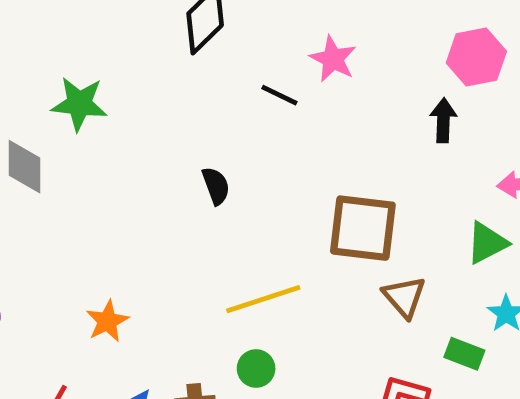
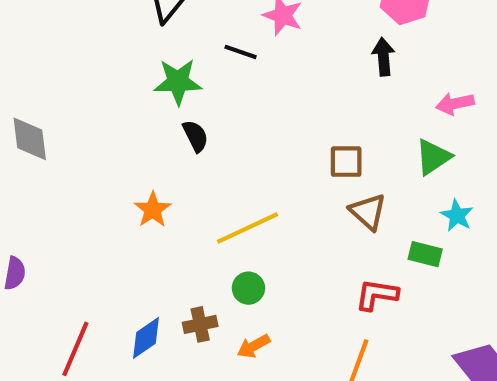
green star: (79, 104) -> (178, 82), moved
brown square: (363, 228) -> (346, 162), moved, size x0.6
orange star: (107, 321) -> (153, 210), moved

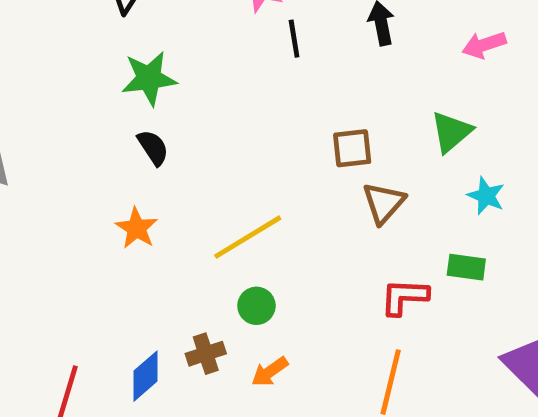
black line: (241, 52) -> (294, 39), moved, turned 68
pink arrow: (455, 104) -> (484, 45), moved
black semicircle: (195, 136) -> (153, 148), moved
brown triangle: (368, 212) -> (384, 203), turned 36
green rectangle: (425, 254) -> (466, 267), moved

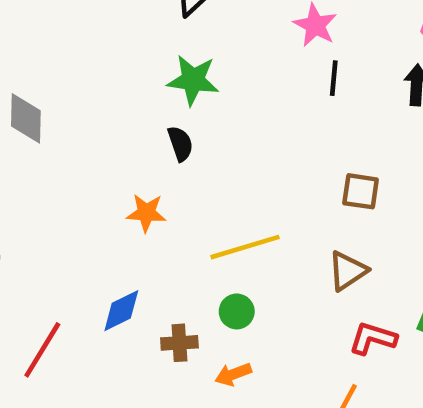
brown triangle: (384, 203) -> (348, 271), moved
orange star: (137, 228) -> (146, 213), turned 30
blue diamond: (145, 376) -> (121, 311), moved

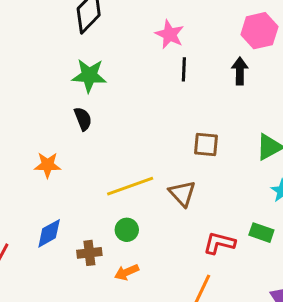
orange star: (146, 213) -> (48, 165), moved
brown triangle: (348, 271) -> (182, 193), moved, turned -36

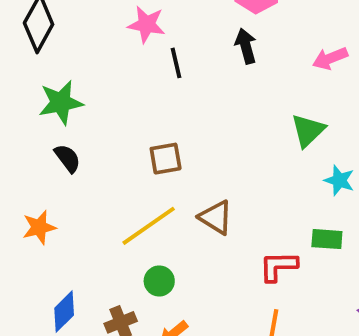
brown square: (206, 145) -> (166, 159), moved

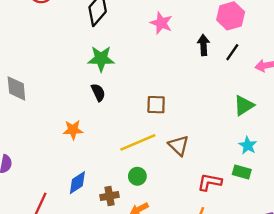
black arrow: (246, 46) -> (203, 45), moved
black line: (176, 63) -> (232, 52), moved, turned 36
cyan star: (339, 180) -> (248, 145), moved

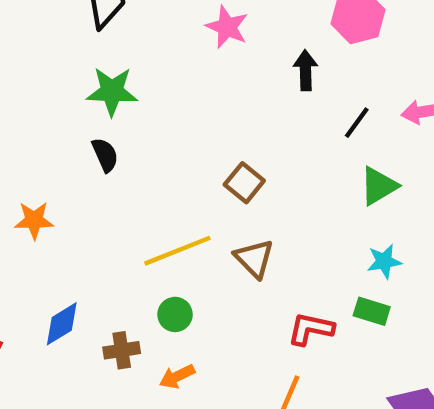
black line: (232, 52) -> (357, 123), moved
brown square: (156, 105) -> (244, 183), moved, turned 36
orange star: (73, 130) -> (34, 220), moved
cyan star: (248, 145) -> (384, 261), turned 30

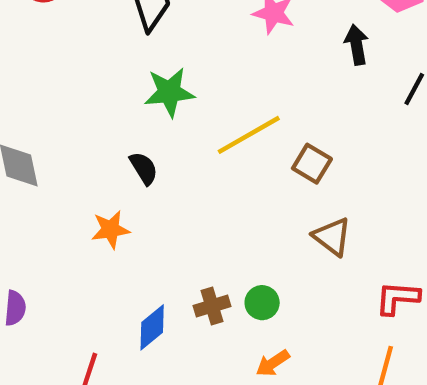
black semicircle: (105, 155) -> (144, 168), moved
yellow line: (177, 251) -> (249, 135), moved
brown cross: (122, 350) -> (212, 306), moved

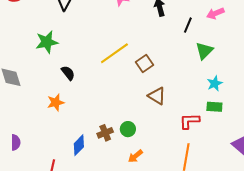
green star: (169, 92) -> (47, 42), moved
brown square: (312, 164) -> (145, 64), turned 30

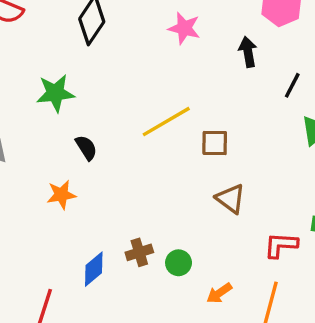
brown square: (145, 64) -> (215, 143), turned 30
green circle: (128, 129) -> (179, 263), moved
orange arrow: (135, 156) -> (219, 293), moved

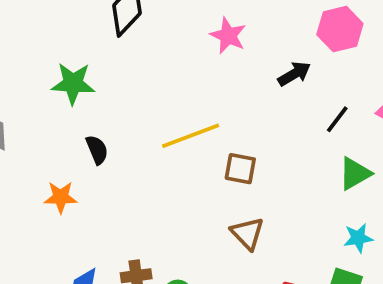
black arrow: (248, 52) -> (294, 74), turned 60

